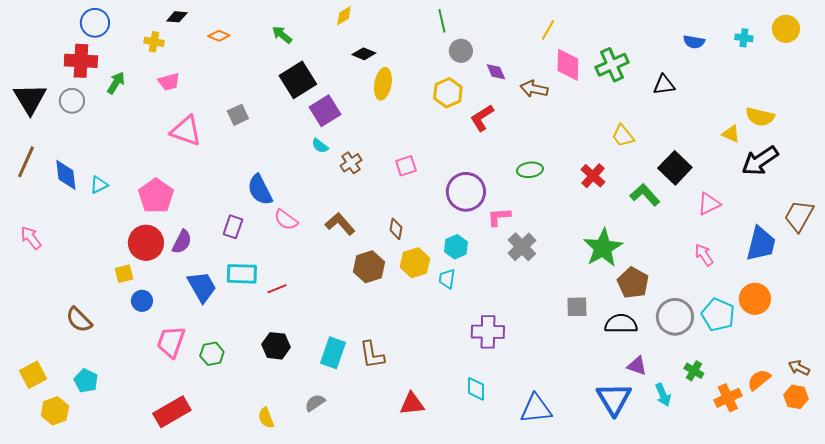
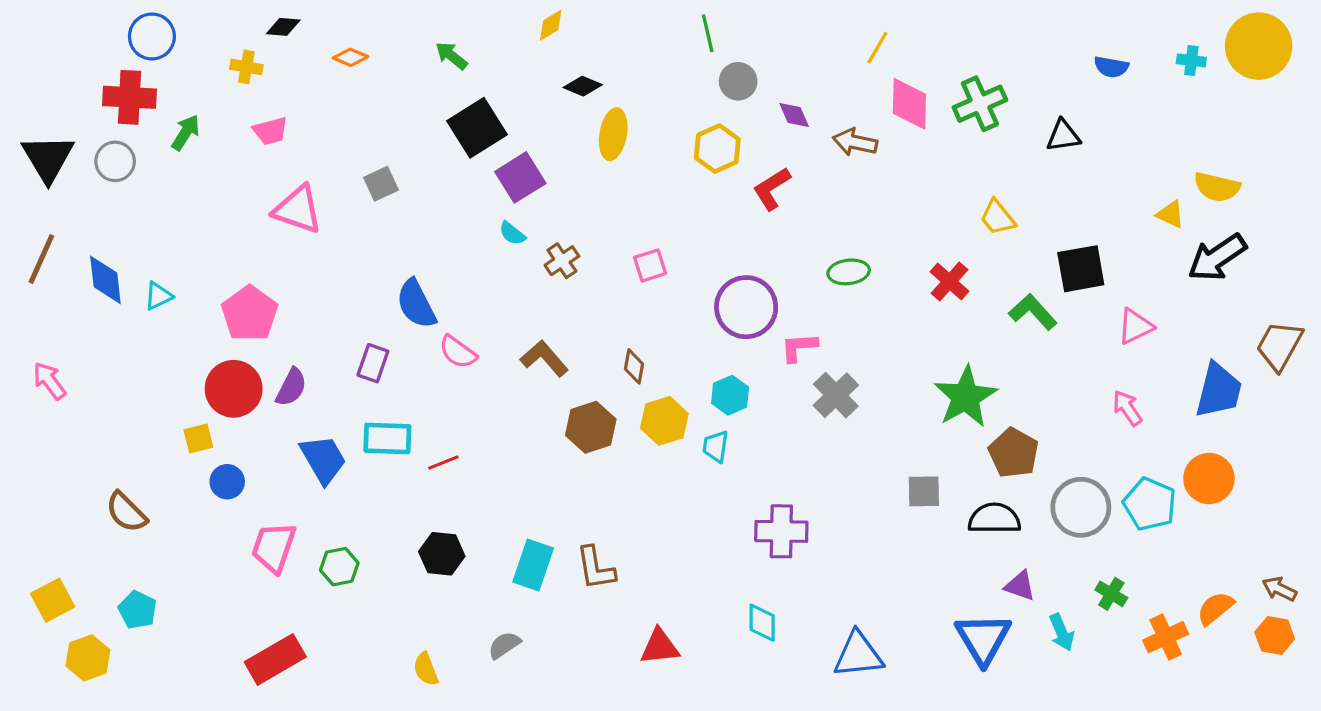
yellow circle: (786, 29) -> (1259, 46), size x1.5
black square: (675, 168) -> (1081, 269), turned 36

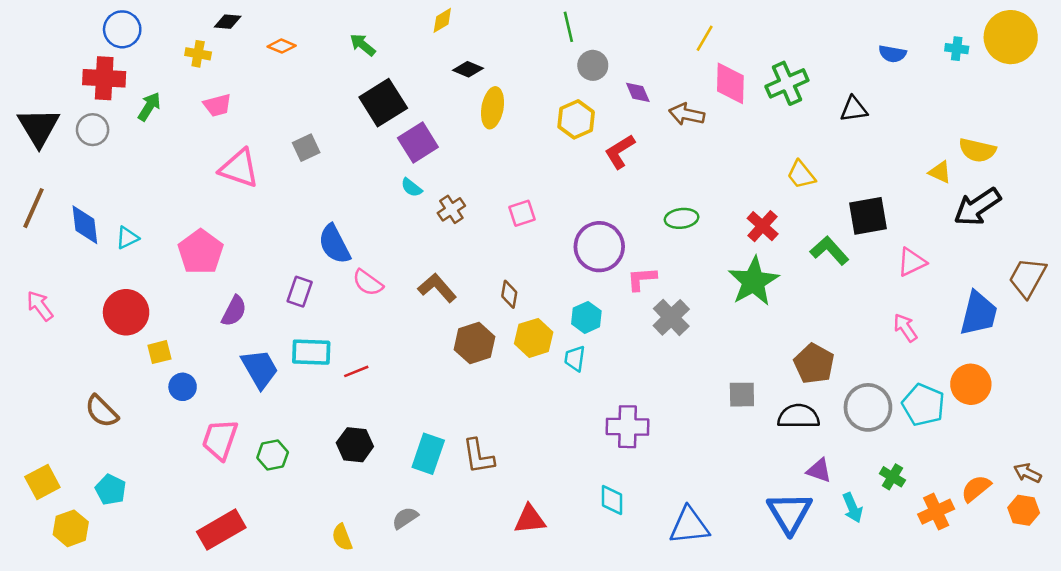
red circle: (234, 389) -> (126, 312), moved
green star: (966, 397) -> (754, 281), moved

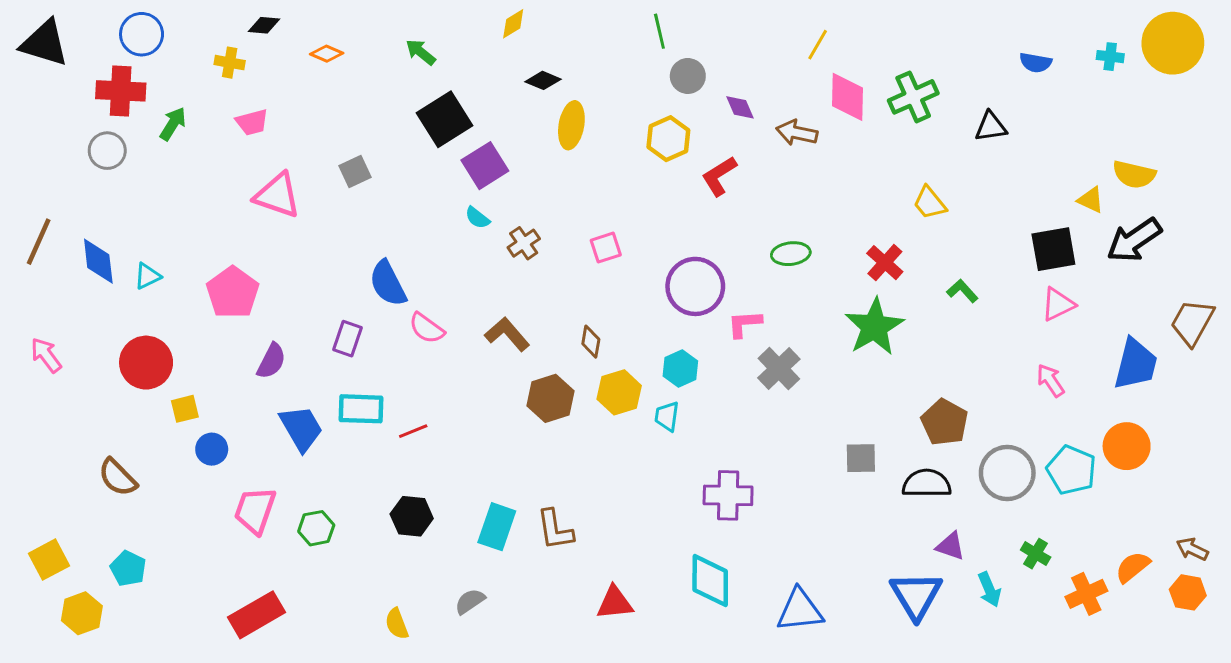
black triangle: (39, 127) -> (45, 43), moved, turned -42
black square: (868, 216) -> (1053, 249), moved
green L-shape: (829, 251) -> (962, 291), size x0.7
cyan diamond: (612, 500) -> (710, 580), size x1.5

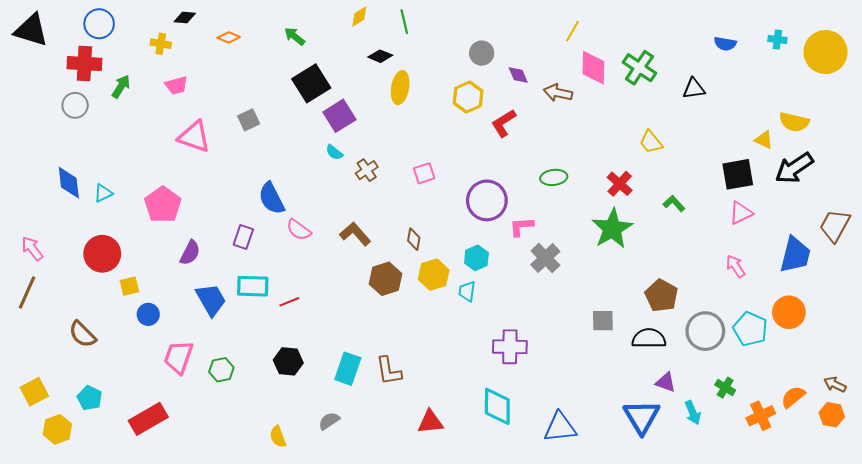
green line: (659, 31) -> (404, 22), moved
yellow circle: (1173, 43) -> (826, 52), moved
green cross: (913, 97) -> (639, 68), turned -32
brown line: (39, 242) -> (27, 292), moved
red rectangle: (256, 615) -> (148, 419), moved

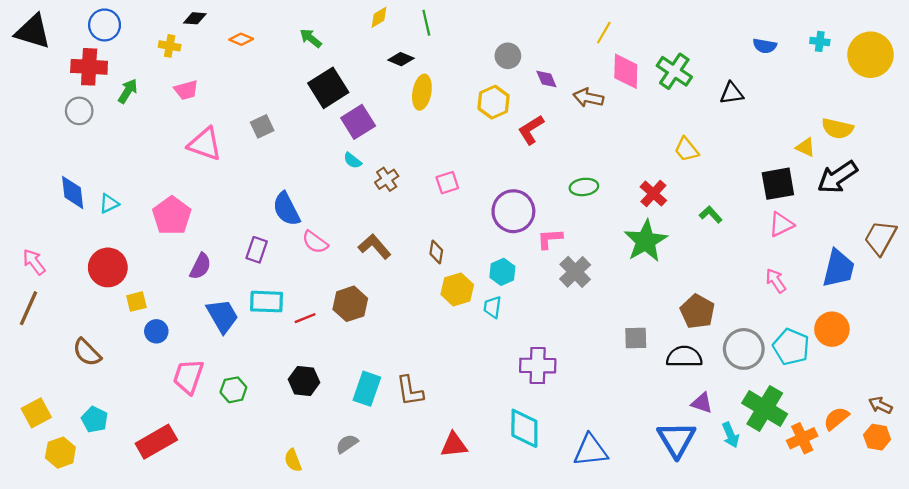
brown hexagon: (385, 279) -> (350, 304), moved
green cross: (725, 388) -> (765, 408), size x2.0

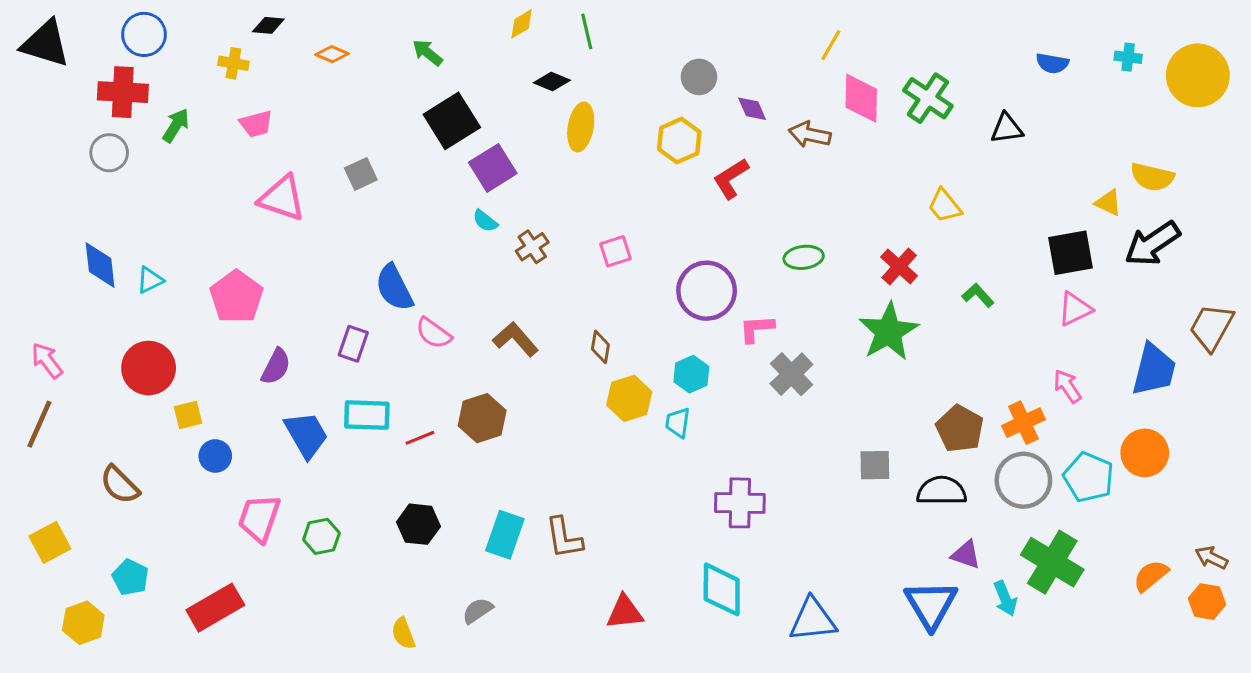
yellow square: (36, 413) -> (50, 542), moved
orange cross: (802, 438) -> (1023, 423), moved

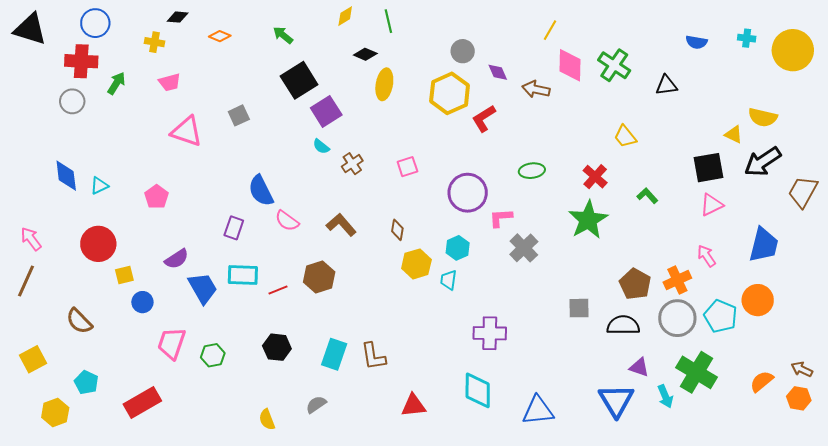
yellow hexagon: (679, 141) -> (450, 93), size x1.4
pink pentagon: (236, 297) -> (157, 197), size x0.7
brown trapezoid: (1211, 327) -> (803, 192), moved
purple semicircle: (276, 367) -> (177, 259), moved, turned 30

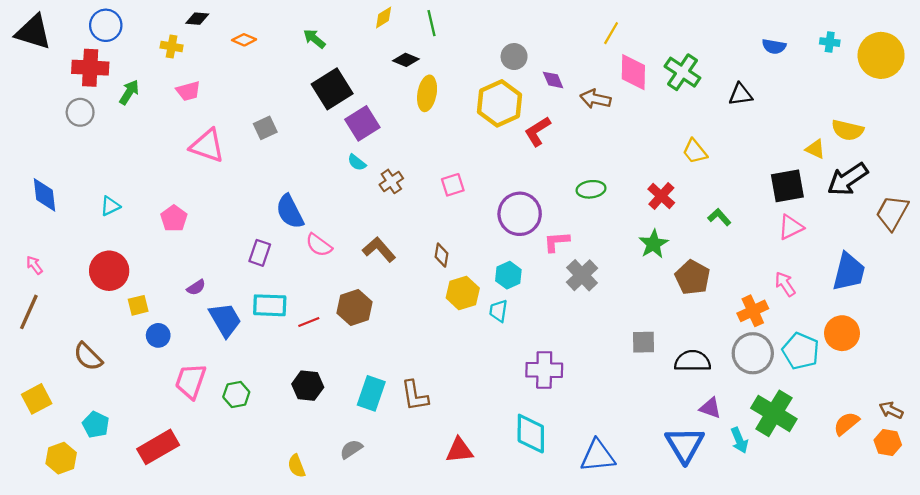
blue diamond: (66, 176) -> (44, 195), moved
green star: (588, 220) -> (653, 244), size x0.7
pink arrow: (31, 239) -> (34, 265), size x0.7
purple semicircle: (177, 259) -> (196, 287), size x0.7
brown pentagon: (635, 284) -> (693, 277), moved

